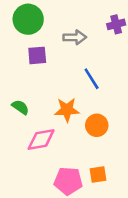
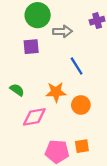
green circle: (28, 19) -> (38, 15), moved

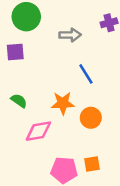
green circle: (38, 15) -> (26, 17), moved
purple square: (31, 47) -> (15, 52), moved

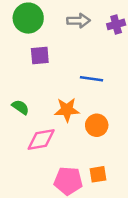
gray arrow: (70, 35) -> (79, 21), moved
purple square: (15, 52) -> (40, 55), moved
blue line: (86, 74) -> (92, 79), turned -50

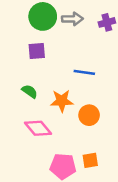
green circle: (28, 18) -> (43, 16), moved
green semicircle: (20, 107) -> (30, 91), moved
pink diamond: (41, 139) -> (38, 128), turned 60

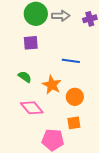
orange star: (62, 101) -> (52, 85), turned 30
orange square: (90, 160) -> (74, 123), moved

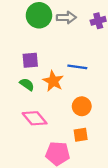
purple square: (31, 43) -> (30, 60), moved
orange star: (52, 85) -> (53, 81), moved

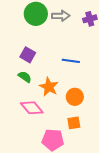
purple square: (30, 60) -> (28, 55), turned 35
orange star: (53, 81) -> (49, 87), moved

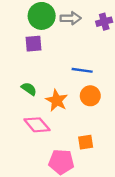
purple square: (28, 55) -> (34, 44), moved, turned -35
orange circle: (75, 97) -> (90, 96), moved

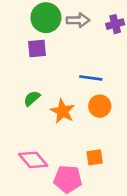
green semicircle: (29, 89) -> (32, 98), turned -77
pink diamond: (37, 125) -> (33, 160), moved

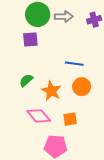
orange square: (95, 157) -> (70, 119), moved
pink diamond: (33, 160) -> (39, 116), moved

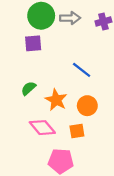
blue line: (74, 64) -> (82, 70), turned 30
orange circle: (82, 87) -> (87, 106), moved

